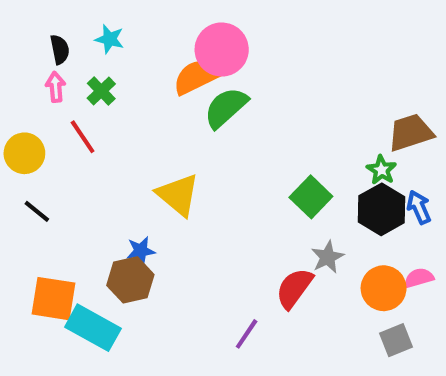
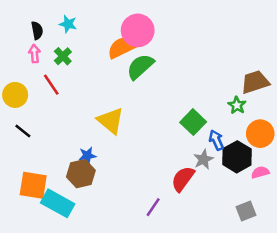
blue arrow: (419, 207) -> (216, 140), moved
black hexagon: (381, 209) -> (237, 157), moved
orange circle: (384, 288) -> (260, 134), moved

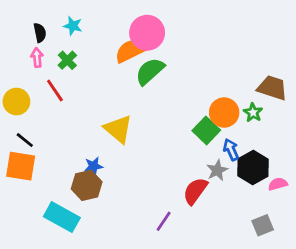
brown trapezoid: (255, 82) -> (272, 88), turned 36
orange circle: (260, 134) -> (224, 113), moved
orange square: (33, 185) -> (21, 166), moved

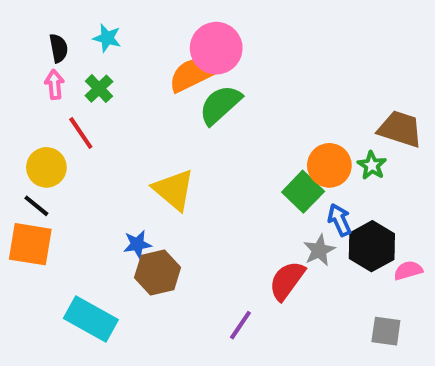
yellow circle: (16, 102) -> (46, 167), moved
brown hexagon: (87, 185) -> (158, 272), moved
gray square: (263, 225) -> (386, 331), turned 30

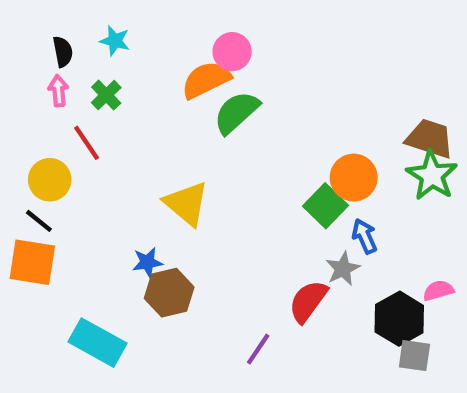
pink circle: (216, 48) -> (232, 52), size x0.7
green star: (372, 165) -> (432, 175), moved, size x1.6
black hexagon: (372, 246) -> (399, 319), moved

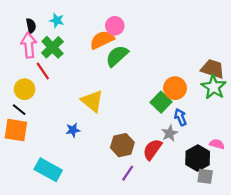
pink arrow: (58, 91) -> (29, 45), size x1.6
green cross: (106, 95) -> (52, 47), size x1.5
pink semicircle: (438, 290) -> (217, 144), turned 32
brown hexagon: (169, 293) -> (122, 145), moved

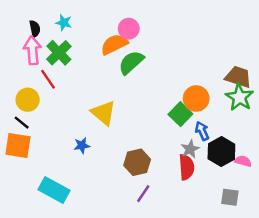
red semicircle: (152, 149) -> (187, 167), moved, turned 140
black hexagon: (198, 158) -> (221, 151), moved

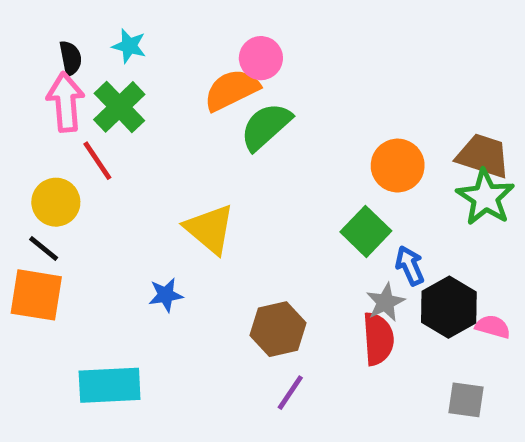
orange circle: (196, 99) -> (398, 166), moved
cyan rectangle: (54, 190) -> (110, 385), turned -32

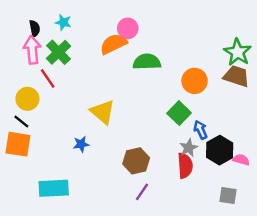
green semicircle: (266, 126) -> (147, 62), moved, turned 40
green star: (486, 197) -> (238, 52), moved

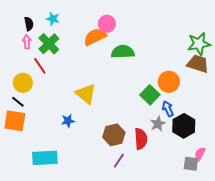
pink arrow: (32, 50) -> (27, 42), size x0.6
green star: (238, 52) -> (199, 44), turned 30
orange circle: (195, 81) -> (169, 82), moved
pink semicircle: (241, 160) -> (200, 154), moved, turned -80
red semicircle: (185, 166) -> (141, 139), moved

